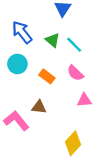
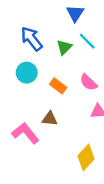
green triangle: (53, 40) -> (64, 47), turned 35
cyan line: (74, 45) -> (87, 41), moved

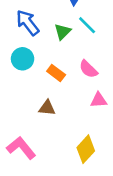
pink L-shape: (25, 133) -> (21, 148), moved

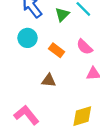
yellow diamond: (86, 149) -> (82, 116), turned 30

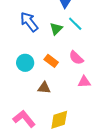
cyan circle: (28, 38) -> (25, 63), moved
yellow diamond: (82, 116) -> (59, 120), moved

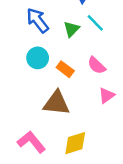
cyan circle: (25, 63) -> (38, 58), moved
pink triangle: (84, 82) -> (107, 96), turned -32
brown triangle: (44, 88) -> (56, 103), size x1.6

